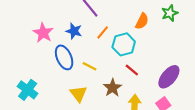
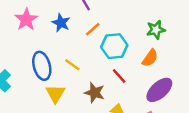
green star: (170, 13) -> (156, 30), moved
orange semicircle: (142, 21) -> (150, 58), moved
blue ellipse: (64, 57) -> (42, 66), moved
brown star: (113, 88) -> (94, 93), turned -30

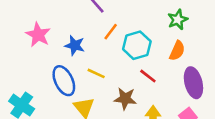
blue star: (61, 23) -> (75, 45), moved
purple ellipse: (159, 90) -> (193, 83), turned -52

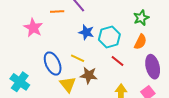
orange line: (111, 32) -> (57, 11), moved, turned 48
blue star: (75, 45) -> (86, 32), moved
brown star: (125, 99) -> (89, 75), moved

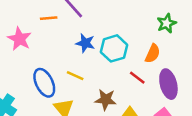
green star: (141, 18) -> (167, 23), moved
red line: (118, 61) -> (137, 78), moved
brown star: (89, 75) -> (106, 100), moved

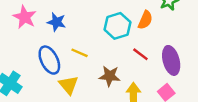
blue star: (85, 43) -> (56, 22), moved
orange semicircle: (153, 54) -> (145, 20), moved

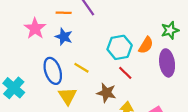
red line: (140, 54) -> (125, 73), moved
purple ellipse: (171, 60) -> (167, 63), moved

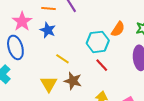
orange semicircle: (146, 45) -> (118, 29), moved
blue ellipse: (53, 71) -> (15, 47), moved
brown star: (106, 93) -> (73, 81), moved

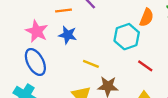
red line: (102, 65) -> (145, 66), moved

